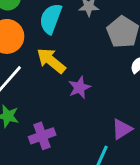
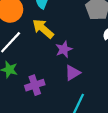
purple triangle: (122, 129) -> (73, 73), moved

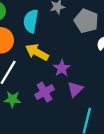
purple cross: (35, 85) -> (45, 92), moved

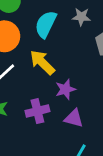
purple triangle: (75, 89) -> (74, 118), turned 42

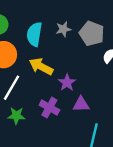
gray star: (81, 17) -> (63, 29), moved
purple cross: (37, 111) -> (49, 107), turned -30

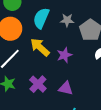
purple star: (67, 83) -> (64, 55), moved

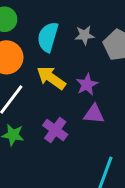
purple triangle: (66, 88) -> (94, 114), moved

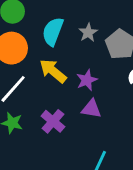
gray star: (85, 35) -> (88, 32), turned -30

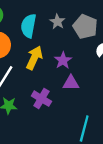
yellow arrow: (53, 71) -> (34, 58), turned 85

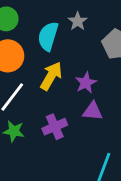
gray star: (57, 22) -> (78, 21), moved
purple cross: (41, 99) -> (55, 127), turned 30

